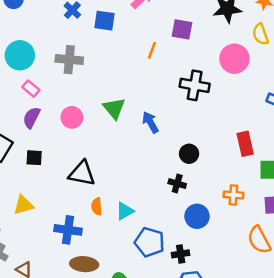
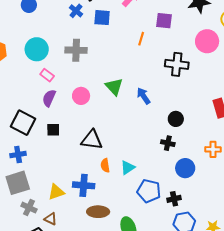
yellow triangle: (23, 205) -> (56, 192), moved

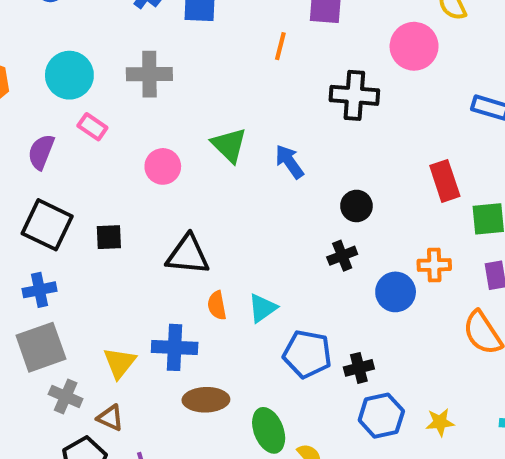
purple semicircle: (49, 98) -> (41, 152), moved
black cross: (168, 143) -> (342, 256), turned -32
blue circle: (185, 168) -> (396, 292), moved
yellow triangle: (56, 192) -> (120, 363), turned -30

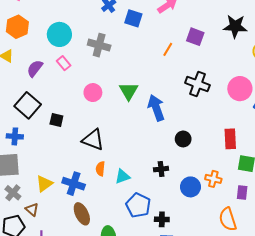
pink circle: (414, 46) -> (240, 89), moved
blue arrow: (289, 162) -> (156, 108), size x1.4
black cross: (342, 256) -> (161, 169), moved
brown ellipse: (206, 400) -> (82, 214), turned 50

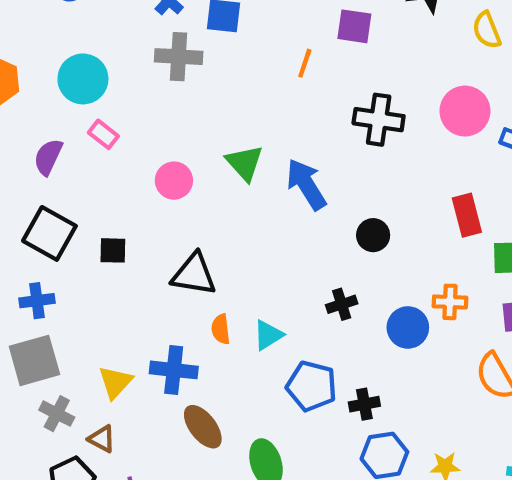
gray cross: (99, 45) -> (179, 57), moved

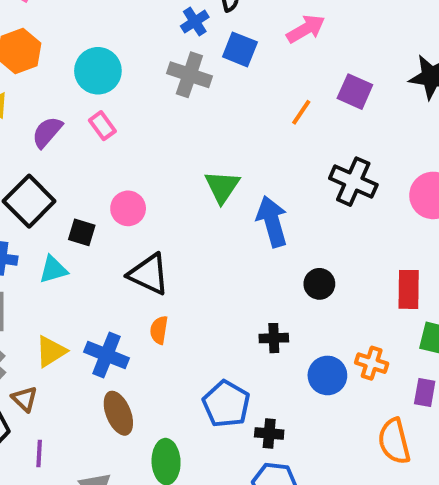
pink circle: (174, 181) -> (128, 208), moved
cyan triangle: (268, 335) -> (53, 269), moved

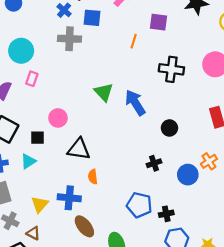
pink rectangle: (102, 126) -> (32, 79), turned 72
orange cross: (372, 363) -> (209, 161), turned -35

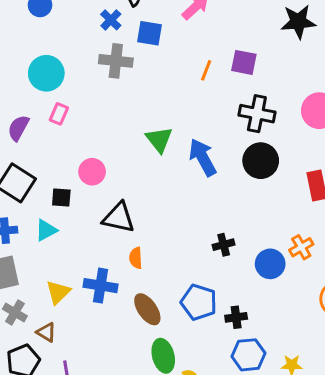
purple square: (158, 22) -> (244, 62), moved
black circle: (169, 128) -> (261, 161), moved, size x1.5
brown ellipse: (84, 226) -> (147, 309), moved

